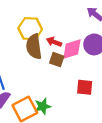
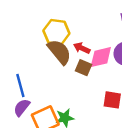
brown semicircle: (34, 47) -> (59, 52), turned 145

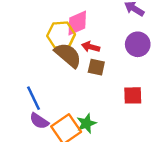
pink diamond: (101, 57) -> (77, 23), moved
purple semicircle: (22, 107) -> (39, 121), turned -84

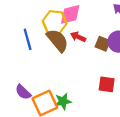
brown square: (96, 67) -> (103, 44), moved
blue line: (33, 98) -> (28, 39), moved

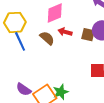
yellow hexagon: (55, 22) -> (15, 22), moved
brown semicircle: (57, 40) -> (47, 38), size x0.7

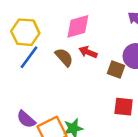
brown square: (88, 35) -> (116, 69), moved
blue line: (20, 41) -> (29, 57), turned 54

